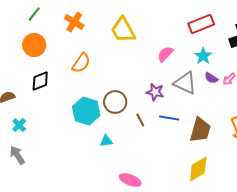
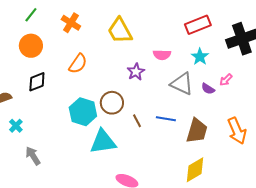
pink semicircle: (165, 54) -> (162, 55), turned -132
purple semicircle: (211, 78) -> (208, 89), moved
purple star: (155, 92) -> (136, 72), moved, turned 30
cyan triangle: (106, 141) -> (103, 142), size x2.0
gray arrow: (17, 155) -> (33, 156), moved

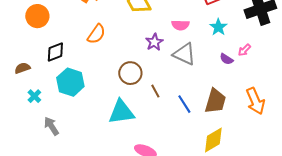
orange circle: (31, 46) -> (37, 16), moved
gray triangle: (182, 84) -> (184, 54), moved
cyan hexagon: (83, 112) -> (70, 82), moved
blue line: (166, 119) -> (184, 104), moved, turned 48

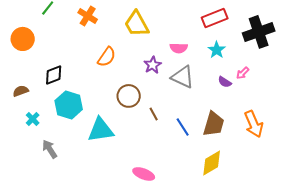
orange circle: (37, 16) -> (23, 39), moved
orange semicircle: (96, 34) -> (107, 57), moved
cyan triangle: (121, 112) -> (101, 130), moved

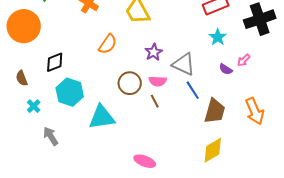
orange circle: (23, 39) -> (24, 26), size x1.4
pink semicircle: (179, 48) -> (158, 81), moved
brown semicircle: (21, 91) -> (22, 78), turned -91
blue line: (183, 127) -> (193, 90), moved

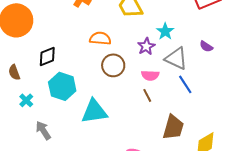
cyan star: (218, 37) -> (165, 31), moved
orange semicircle: (108, 44) -> (100, 38), turned -120
purple semicircle: (226, 69) -> (206, 46), moved
brown circle: (130, 83) -> (113, 65), moved
brown trapezoid: (215, 111) -> (173, 127), moved

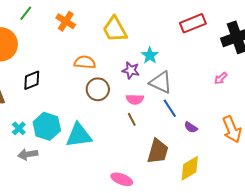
purple star: (146, 46) -> (131, 70), turned -30
purple semicircle: (206, 46) -> (191, 127), moved
cyan hexagon: (62, 86) -> (47, 126), moved
cyan cross: (26, 100) -> (19, 128), moved
gray arrow: (43, 130) -> (28, 154), turned -66

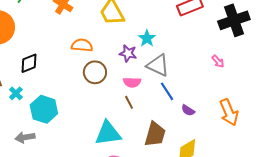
pink arrow: (221, 78) -> (218, 61), turned -88
cyan cross: (19, 128) -> (16, 93), moved
cyan triangle: (79, 135) -> (108, 133), moved

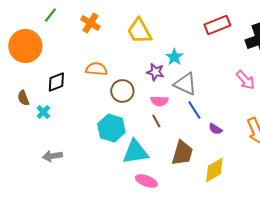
orange semicircle: (82, 45) -> (96, 69), moved
pink arrow: (218, 61) -> (245, 80), size x1.5
cyan hexagon: (44, 109) -> (111, 128), moved

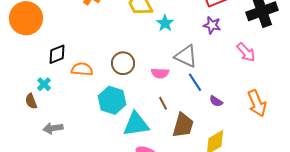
cyan star: (174, 57) -> (165, 23), moved
orange semicircle: (96, 69) -> (82, 69), moved
purple star: (155, 72) -> (212, 25), moved
brown semicircle: (23, 98) -> (31, 101), moved
brown line: (156, 121) -> (163, 103), moved

